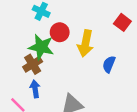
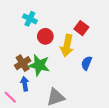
red square: (122, 22) -> (81, 28), moved
green star: (41, 47) -> (39, 65), moved

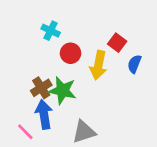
blue semicircle: (87, 63) -> (134, 64), moved
blue arrow: (25, 84) -> (44, 114), size x1.5

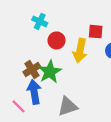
red square: (117, 43) -> (96, 32), turned -32
green star: (63, 91) -> (50, 72), turned 30

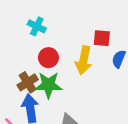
red circle: (57, 40) -> (48, 58), moved
green star: (50, 72) -> (48, 85), turned 30

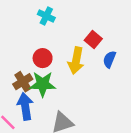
cyan cross: (37, 26) -> (46, 16), moved
red square: (102, 38) -> (93, 40), turned 35

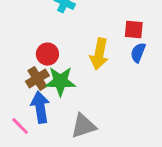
red square: (93, 40) -> (134, 30), moved, turned -35
red circle: (43, 58) -> (47, 54), moved

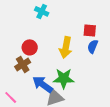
green star: (60, 81) -> (64, 78), moved
blue arrow: (40, 107) -> (43, 84), moved, turned -45

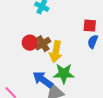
yellow arrow: (66, 47) -> (56, 52), moved
brown cross: (23, 64) -> (43, 44), moved

